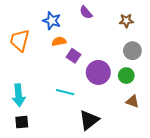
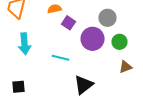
gray circle: (132, 51) -> (108, 18), moved
cyan arrow: (19, 95) -> (24, 44), moved
brown triangle: (132, 101) -> (126, 67), turned -40

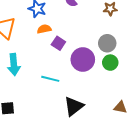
gray circle: (108, 18) -> (107, 43), moved
brown triangle: (126, 67) -> (120, 107), moved, turned 32

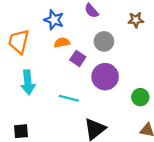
gray circle: (107, 43) -> (104, 41), moved
green circle: (110, 63) -> (140, 97), moved

